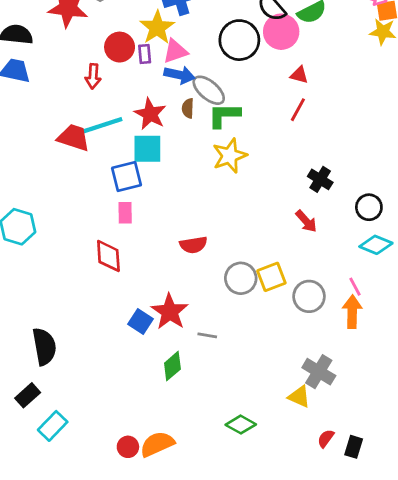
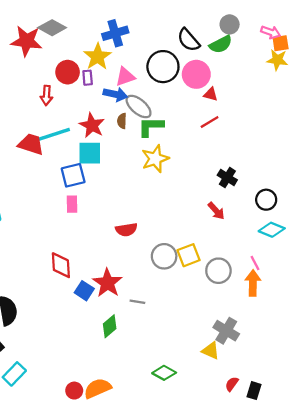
pink circle: (281, 32) -> (196, 74), moved
pink triangle: (175, 51) -> (125, 77), moved
red line: (298, 110) -> (210, 122), turned 30
red diamond: (108, 256) -> (61, 265), moved

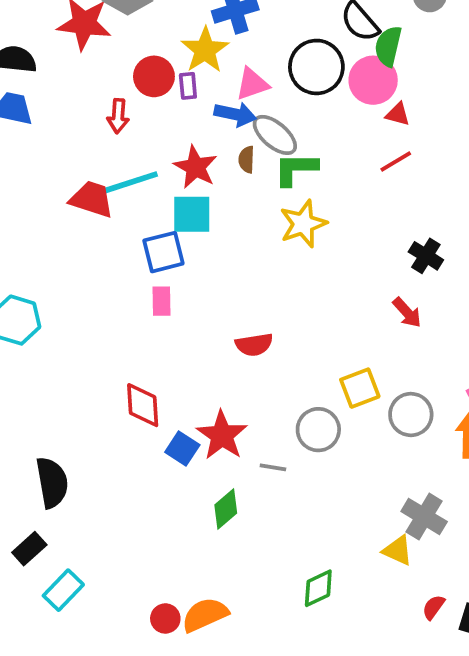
green semicircle: (221, 44) -> (388, 46), moved, turned 130
gray circle: (164, 256) -> (318, 430), moved
green diamond: (164, 373) -> (318, 588), turned -55

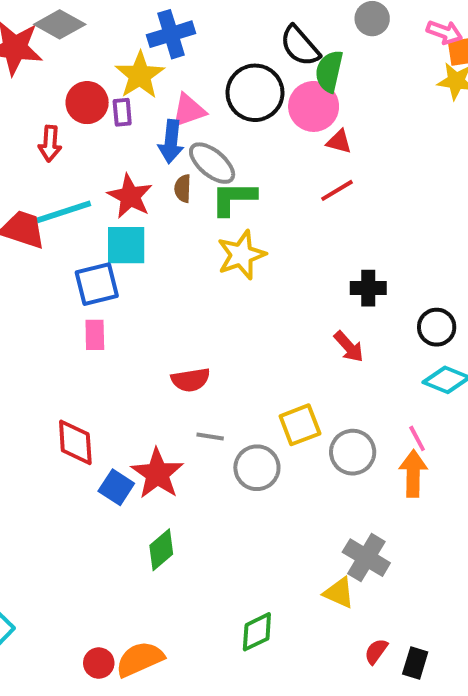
blue arrow: (235, 114) -> (171, 142), turned 84
black cross: (426, 256) -> (368, 288), turned -32
gray line: (273, 467) -> (210, 436), moved

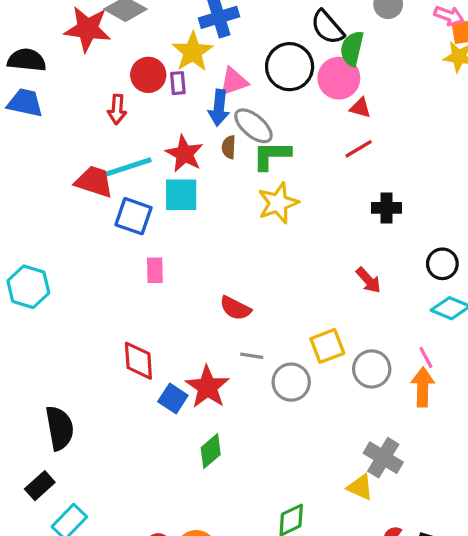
blue square: (97, 284) -> (133, 216), moved, turned 33
black cross: (368, 288) -> (386, 208), moved
red semicircle: (191, 380) -> (235, 308), turned 36

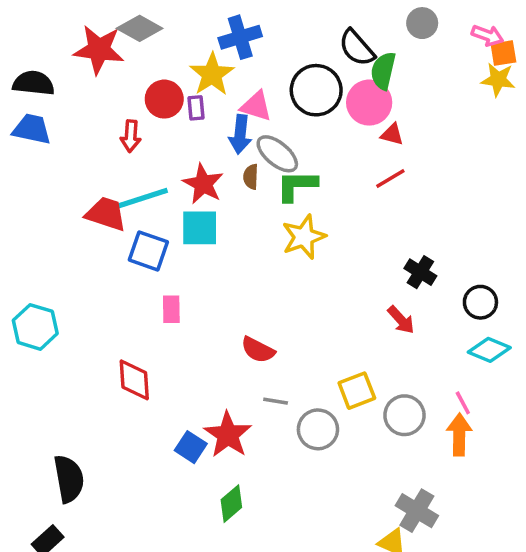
pink triangle: (234, 81) -> (256, 106), turned 36
black cross: (386, 208) -> (420, 272), moved, turned 32
red diamond: (138, 361) -> (134, 380), moved

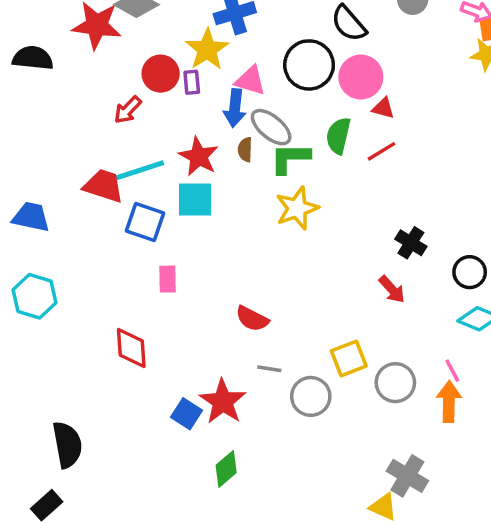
green semicircle: (383, 71) -> (338, 136), moved
blue trapezoid: (32, 129) -> (31, 217), moved
red arrow: (131, 136) -> (128, 110), turned 40

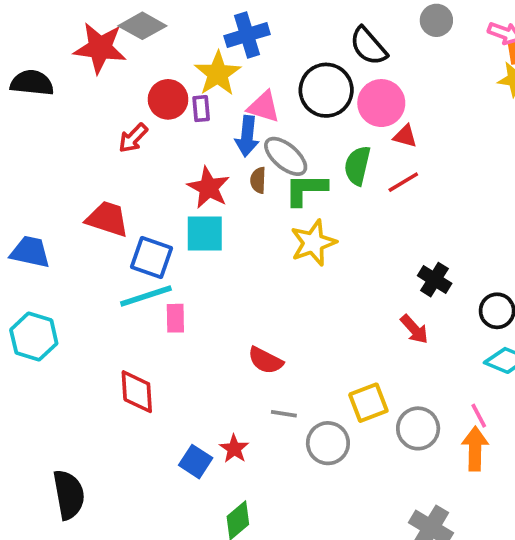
cyan line: (140, 170) -> (146, 296), moved
red star: (223, 402) -> (234, 449), size x0.6

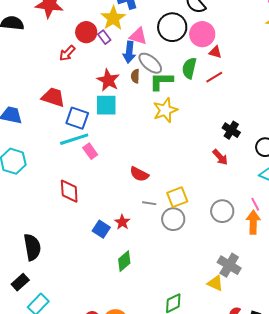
purple rectangle: (201, 109) -> (104, 37), turned -32
pink rectangle: (175, 318) -> (90, 151), turned -35
yellow square: (368, 403) -> (177, 197), moved

